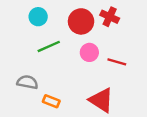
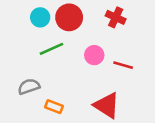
red circle: (81, 21) -> (69, 17), moved
gray semicircle: (27, 82) -> (29, 87), turned -30

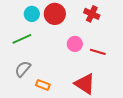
green line: (51, 49) -> (22, 39), moved
gray semicircle: (29, 87) -> (23, 69), turned -30

